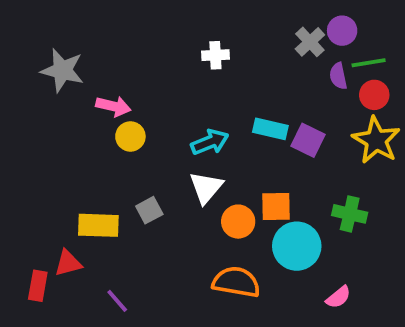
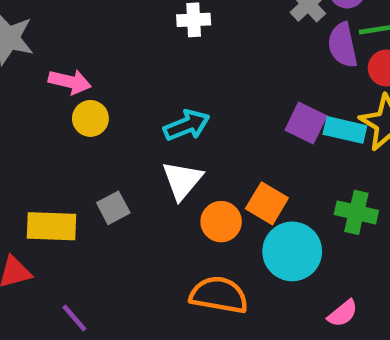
purple semicircle: (338, 76) -> (343, 45), size x1.4
cyan rectangle: (270, 129) -> (345, 130), moved
orange square: (276, 206) -> (267, 203), turned 32

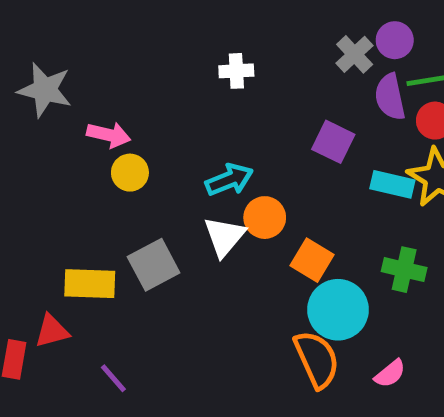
purple square: (306, 123) -> (333, 142), moved
gray square: (113, 208) -> (154, 265), size x1.5
orange circle: (221, 222) -> (265, 218), moved
orange semicircle: (219, 295) -> (317, 359), moved, turned 56

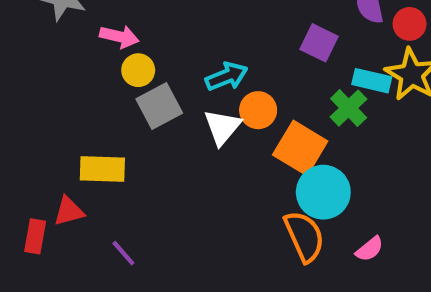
orange square: (312, 260) -> (300, 148), size x1.4
gray square: (154, 265) -> (159, 106), moved
green cross: (404, 270) -> (349, 108), moved, turned 33

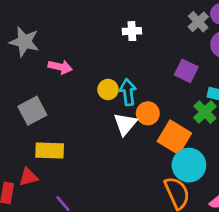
yellow circle: (138, 70) -> (108, 89), moved
cyan arrow: (227, 77) -> (128, 92), turned -75
gray square: (159, 106) -> (32, 111), moved

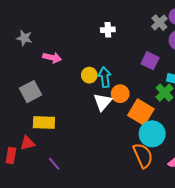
gray star: (24, 42) -> (24, 38), size x0.7

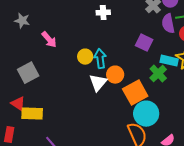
pink arrow: (52, 58) -> (49, 40), turned 36
orange square: (141, 112) -> (135, 93), turned 30
yellow rectangle: (44, 123) -> (32, 114), moved
red triangle: (27, 143) -> (18, 104), moved, turned 49

